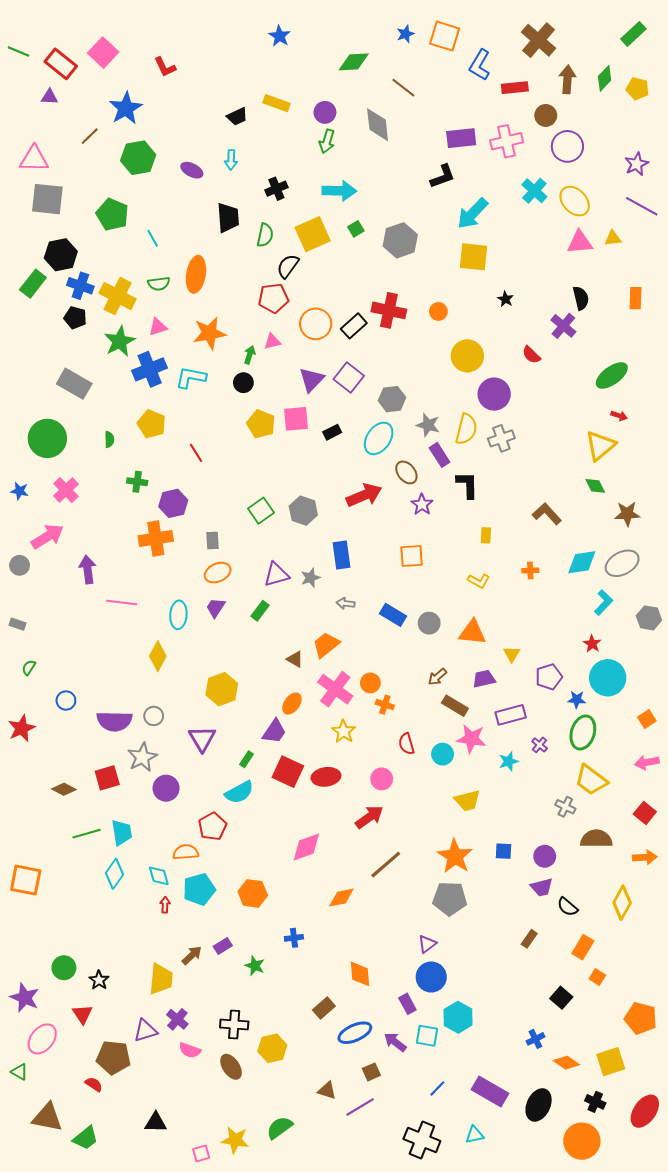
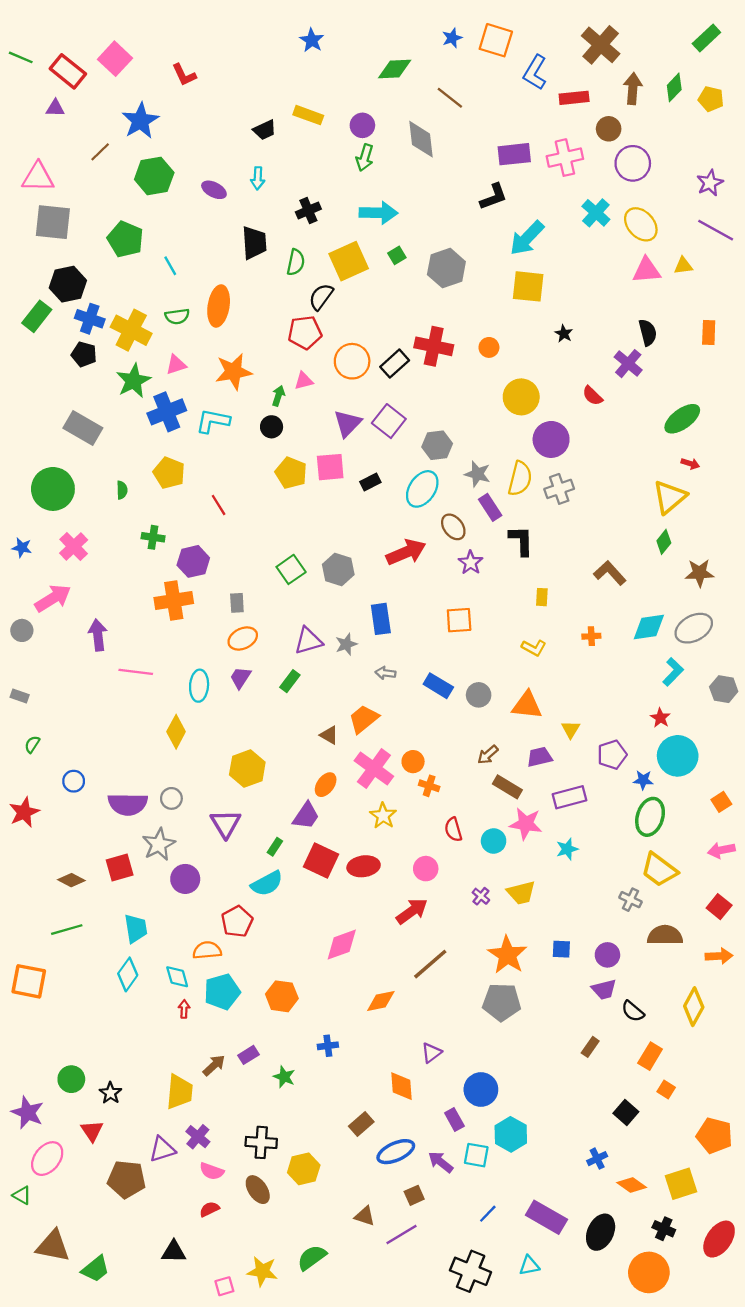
green diamond: (595, 486) -> (664, 542), turned 65
purple cross: (540, 745) -> (481, 896), moved
green line: (87, 834) -> (67, 930), moved
purple triangle: (427, 944) -> (431, 1053), moved
red semicircle: (94, 1084) -> (209, 1209), moved, turned -60

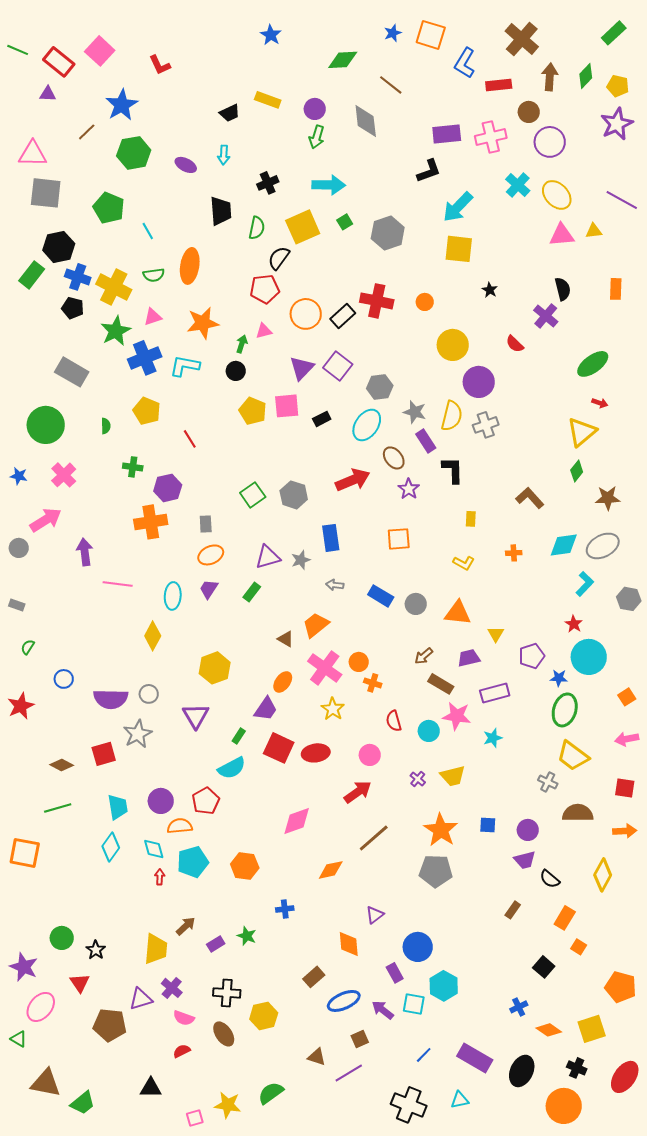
purple star: (710, 183) -> (617, 124), moved, size x1.4
purple circle: (185, 879) -> (161, 801), moved
red square: (719, 907) -> (625, 788), turned -30
purple rectangle: (248, 1055) -> (216, 944), moved

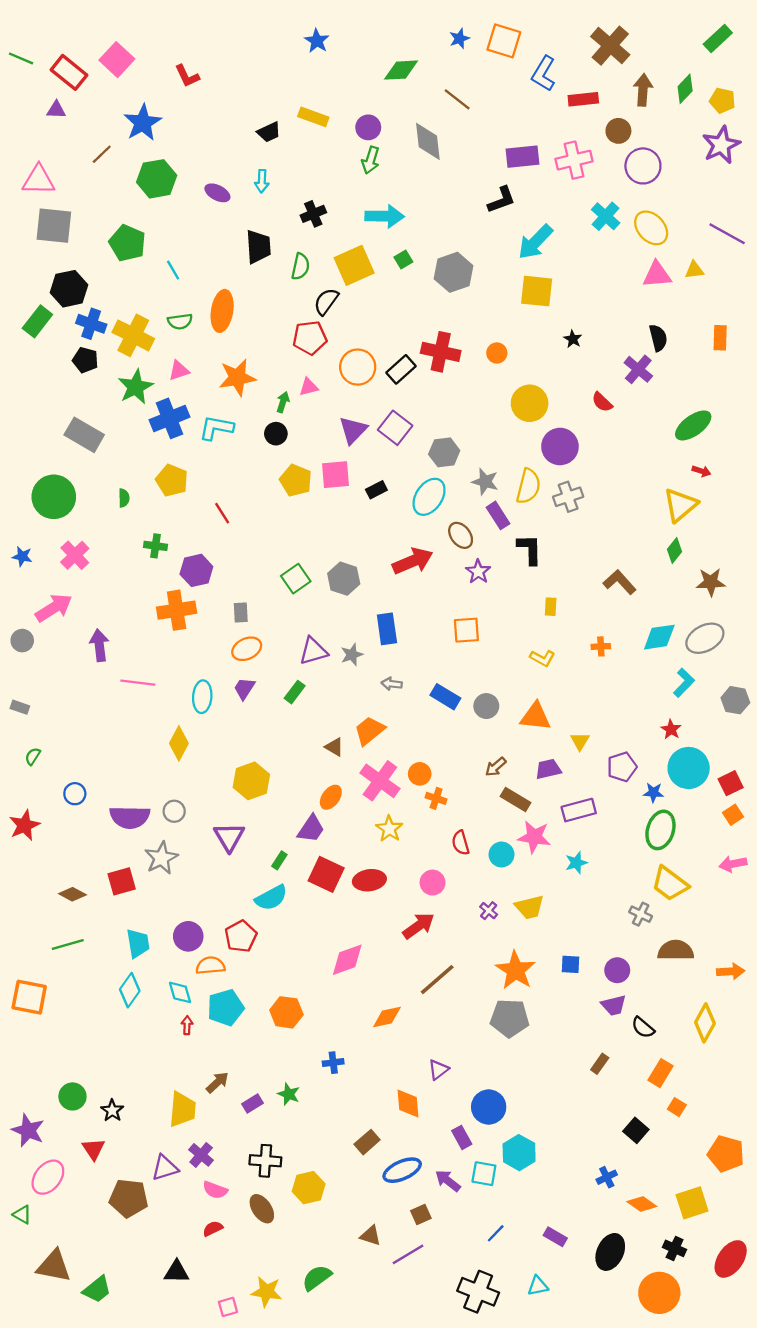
red square: (625, 788) -> (731, 783), moved, turned -35
purple rectangle: (475, 1058) -> (555, 1237), size x0.6

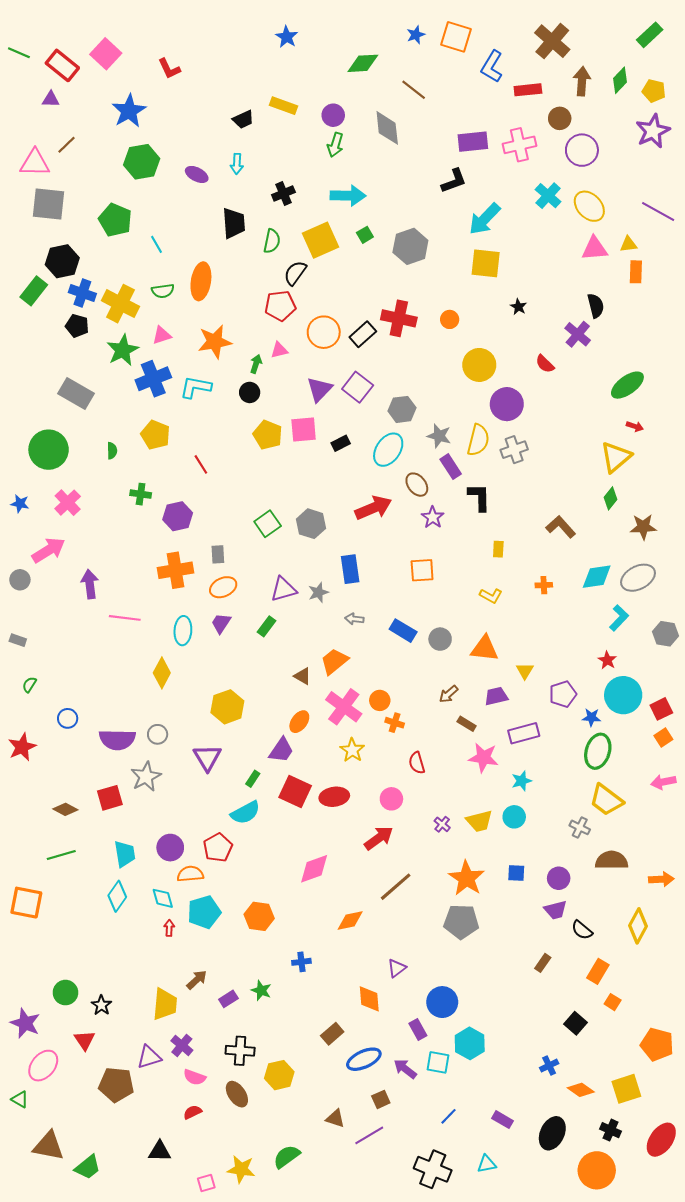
brown line: (102, 154) -> (67, 145), moved
orange rectangle: (720, 338) -> (636, 272), moved
orange cross: (177, 610) -> (176, 570), moved
brown rectangle: (516, 800) -> (467, 724), size x0.7
cyan circle: (502, 855) -> (514, 817), moved

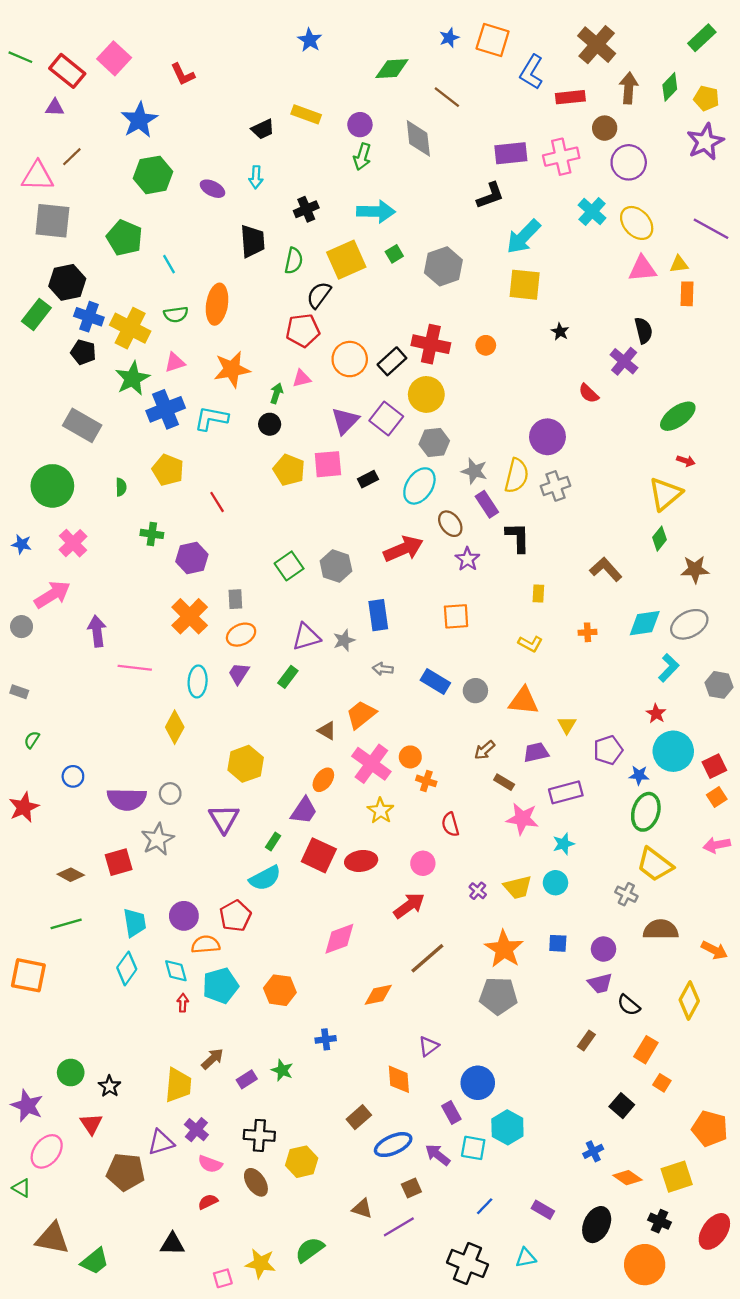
yellow circle: (479, 365) -> (426, 394), moved
orange cross: (176, 570) -> (190, 616), turned -36
orange arrow: (661, 879) -> (714, 950), turned 30

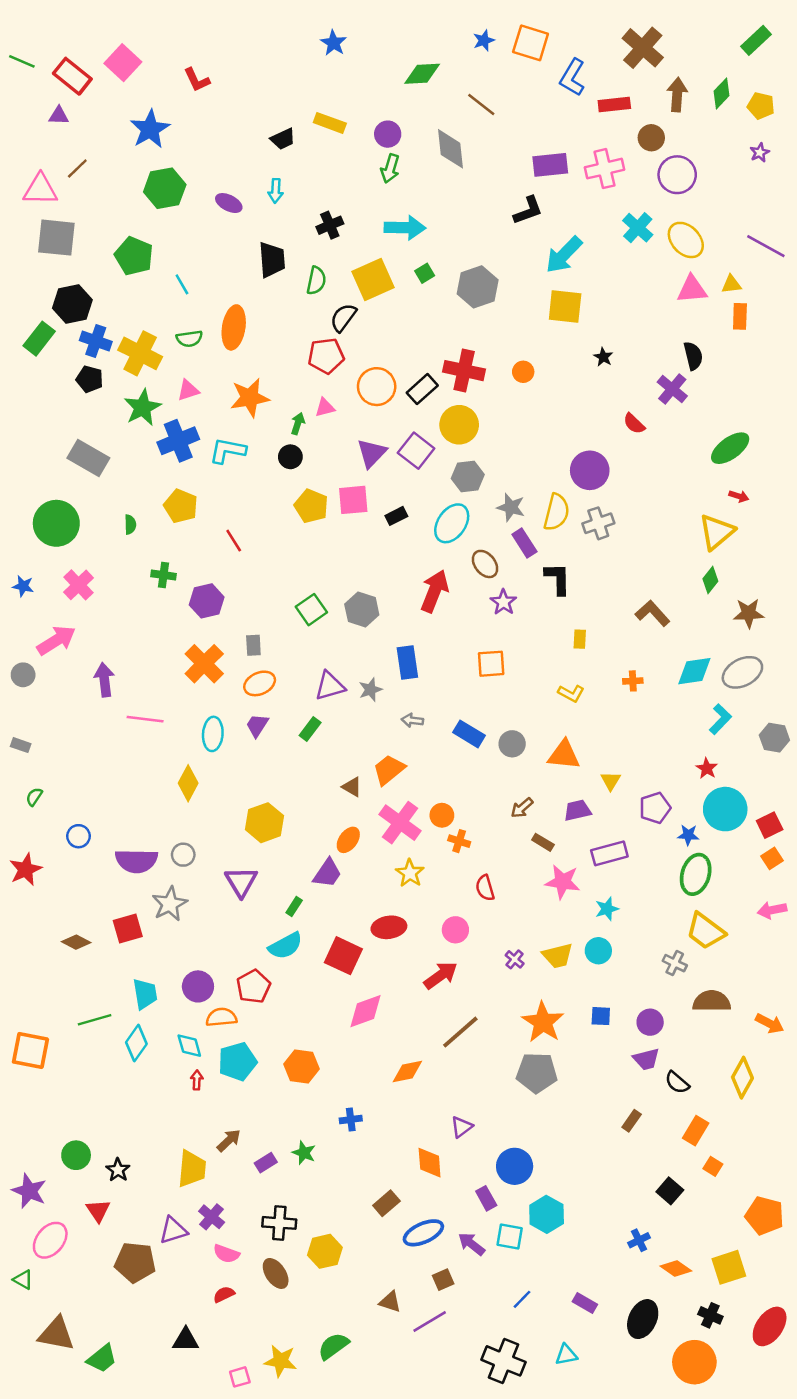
purple star: (705, 142) -> (760, 153), size x0.5
red arrow: (403, 549) -> (434, 591), turned -45
red square: (319, 855) -> (343, 956), moved
green line: (66, 924) -> (95, 1020), moved

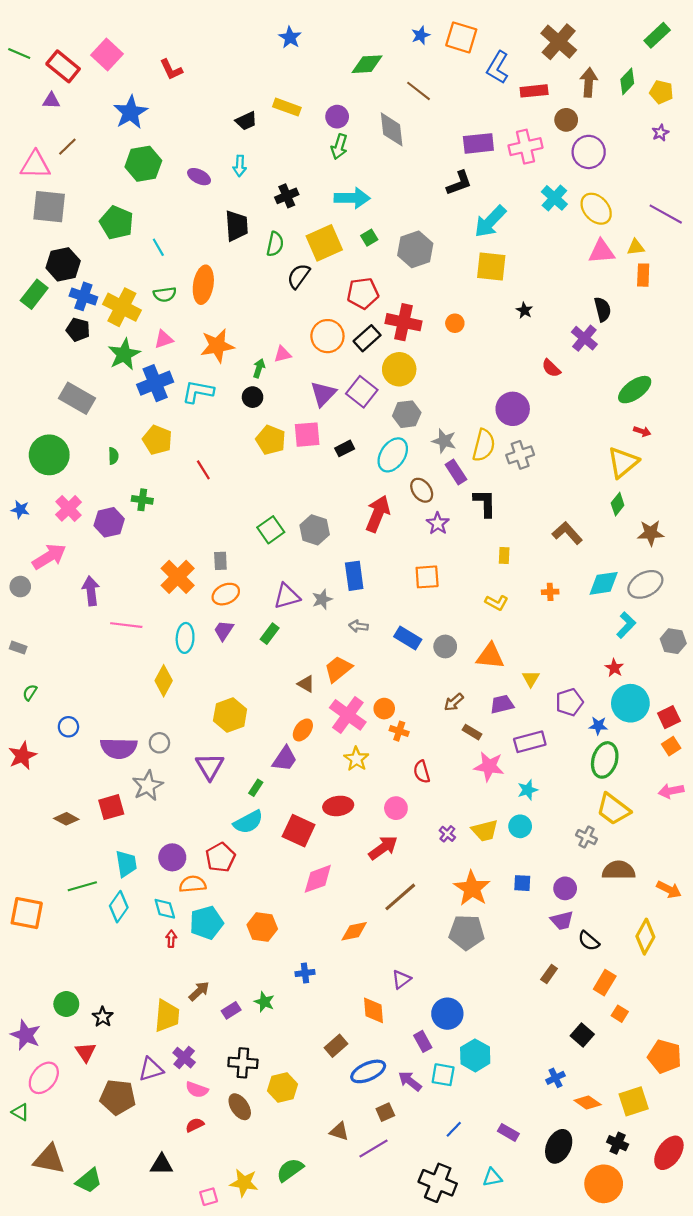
red pentagon: (326, 356) -> (363, 293), moved
purple hexagon: (207, 601) -> (109, 522), moved

